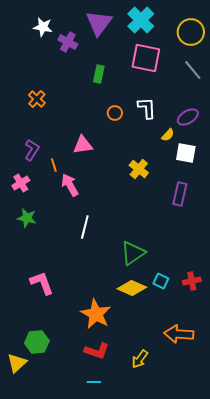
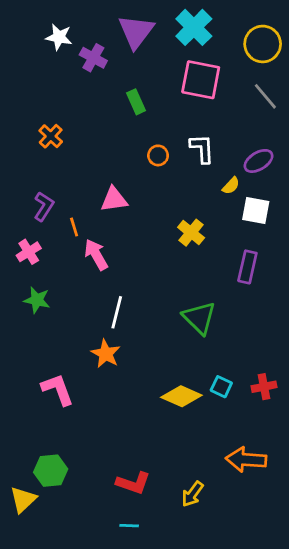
green rectangle: (99, 74) -> (136, 102), turned -36
green triangle: (133, 253) -> (199, 318), moved, turned -40
orange star: (96, 314) -> (106, 354), moved, size x0.7

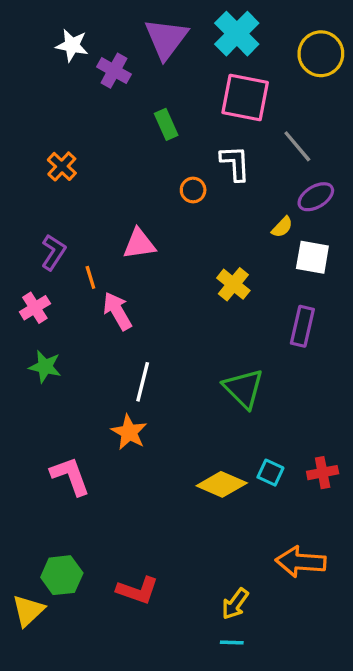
gray line: (265, 96) -> (297, 146), moved
white L-shape: (202, 149) -> (235, 163), moved
red L-shape: (133, 483) -> (138, 590), moved
cyan line: (129, 526) -> (232, 642), moved

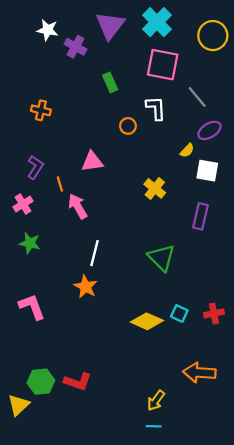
orange cross: (62, 166) -> (41, 110), turned -30
pink L-shape: (70, 476) -> (32, 307), moved
red L-shape: (138, 590) -> (78, 382), moved

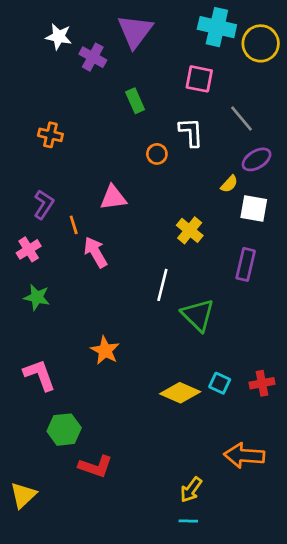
cyan cross: (157, 22) -> (217, 27), moved, turned -32
pink square: (163, 65) -> (199, 79), size x0.7
white line: (94, 253) -> (162, 285), moved
green hexagon: (41, 382) -> (64, 430), moved

